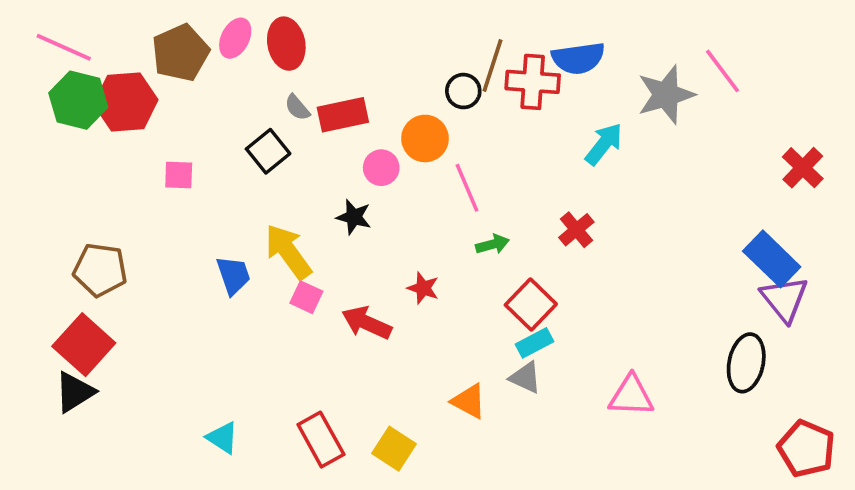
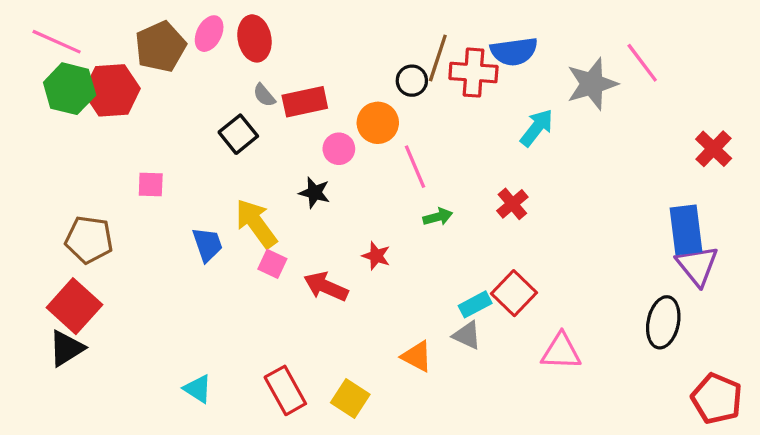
pink square: (179, 175) -> (151, 184), moved
blue rectangle: (772, 259) -> (686, 230), turned 39
red square: (531, 305) -> (514, 293), moved

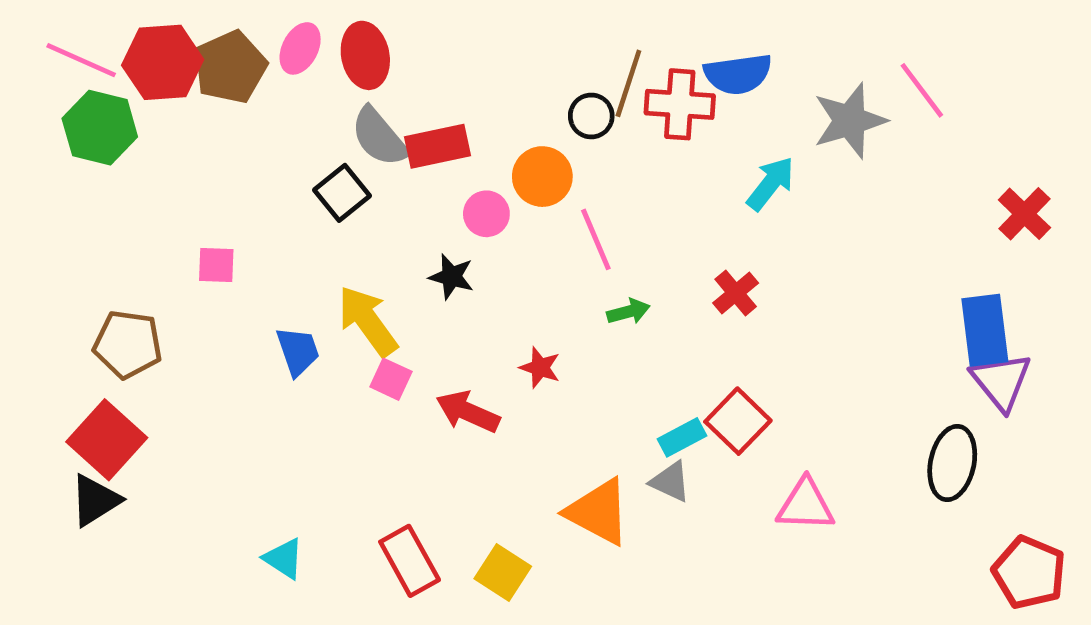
red hexagon: (112, 90) -> (163, 62), moved
gray semicircle: (264, 95) -> (379, 137), size x1.8
orange triangle: (417, 356) -> (598, 512), size x1.5

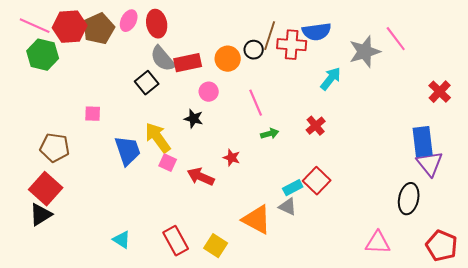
orange circle: (542, 177) -> (228, 59), moved
blue trapezoid: (298, 351) -> (128, 151), size x1.4
pink triangle: (805, 505) -> (378, 243), moved

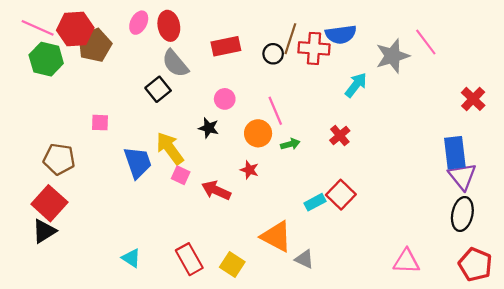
brown pentagon: (99, 29) -> (95, 45), moved
orange circle: (228, 59) -> (258, 133), moved
red rectangle: (188, 63) -> (226, 46), moved
black ellipse: (409, 199) -> (462, 214), moved
gray triangle: (288, 207) -> (304, 259), moved

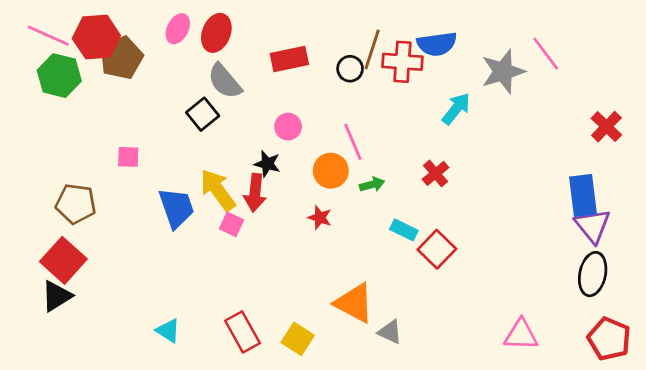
red ellipse: (169, 26) -> (216, 33), turned 32
red arrow: (216, 190) -> (255, 193), moved, turned -108
cyan rectangle: (315, 202) -> (404, 230), moved, turned 54

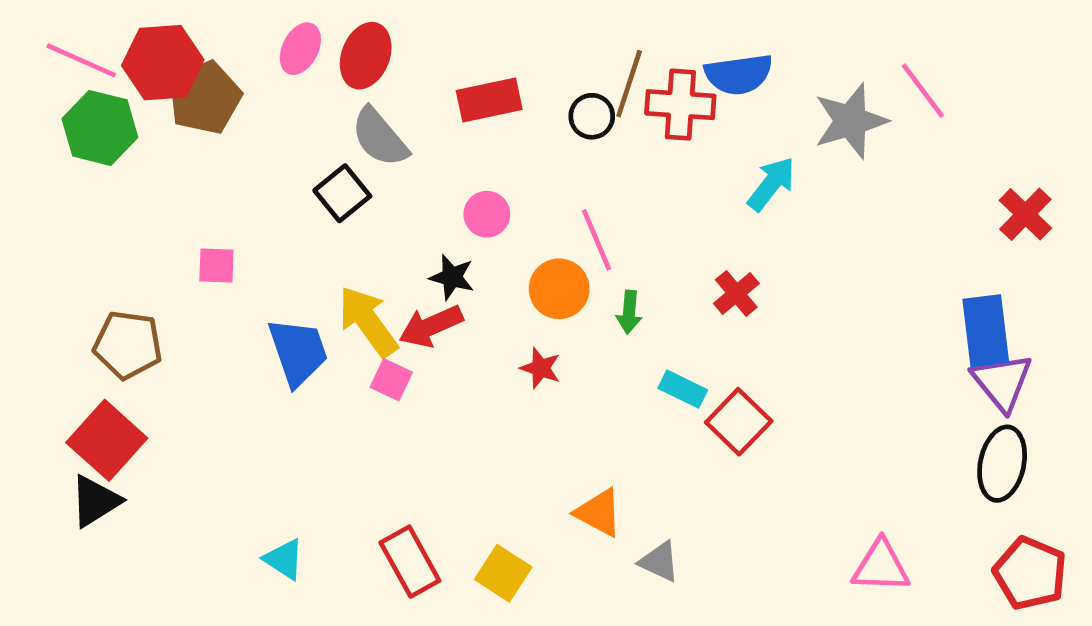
green arrow: (372, 184) -> (629, 312), turned 110
red arrow: (255, 193) -> (431, 326), turned 60
orange triangle: (354, 303) -> (599, 513), size x0.7

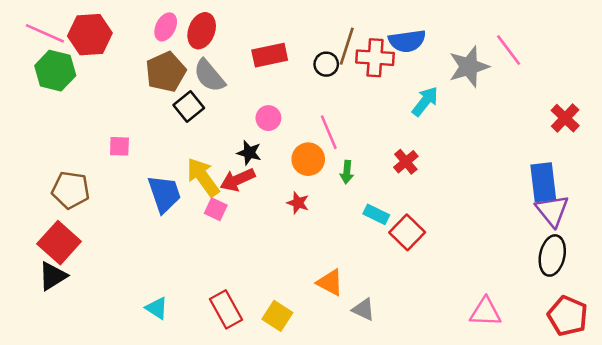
brown pentagon: (205, 98) -> (166, 72), moved

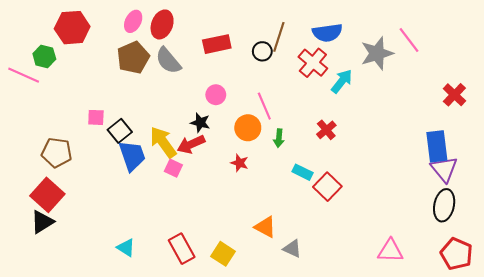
pink line: (45, 33) -> (24, 75), moved
red cross: (375, 58) -> (313, 63), moved, turned 36
green hexagon: (55, 71) -> (44, 56), size x0.7
black square: (189, 107) -> (120, 131), moved

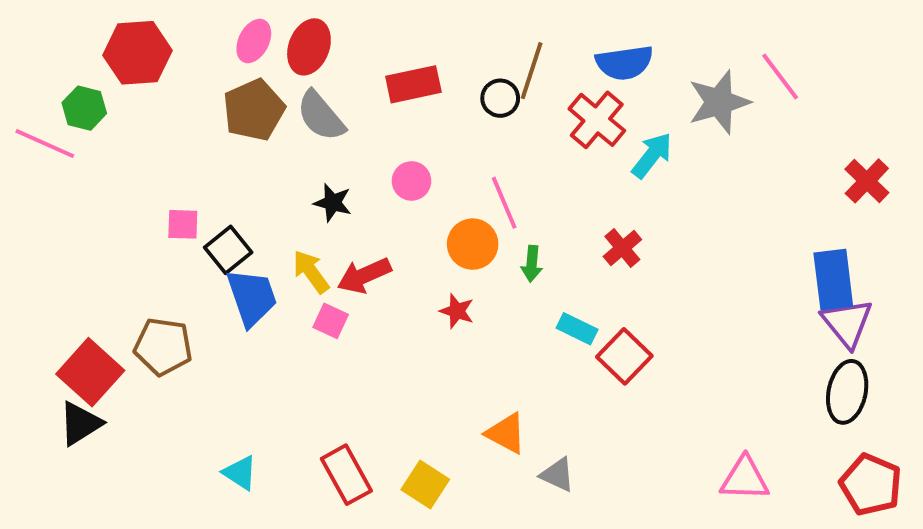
black star: (200, 123) -> (333, 203), moved
yellow arrow: (163, 142) -> (311, 272), size x0.7
brown pentagon: (57, 153) -> (163, 347), moved

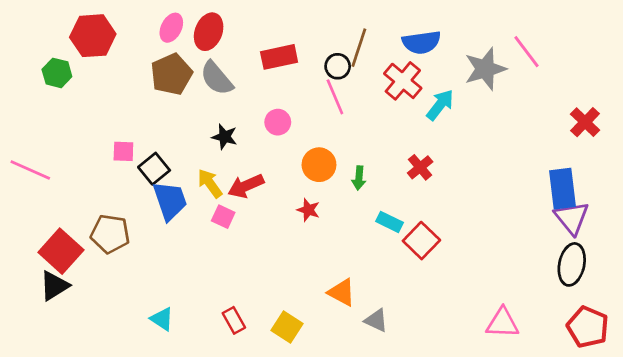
pink line: (45, 144) -> (30, 170), moved
pink line: (504, 203) -> (335, 97), moved
red rectangle: (346, 475) -> (234, 320), size x0.7

